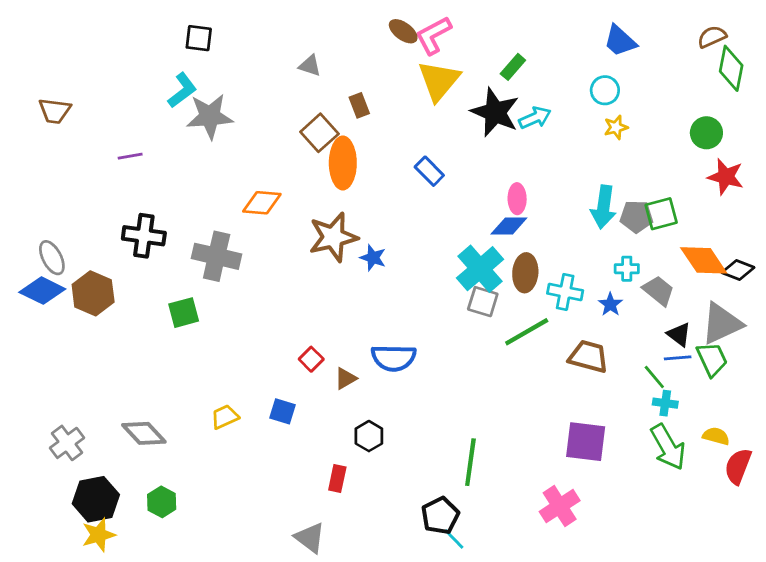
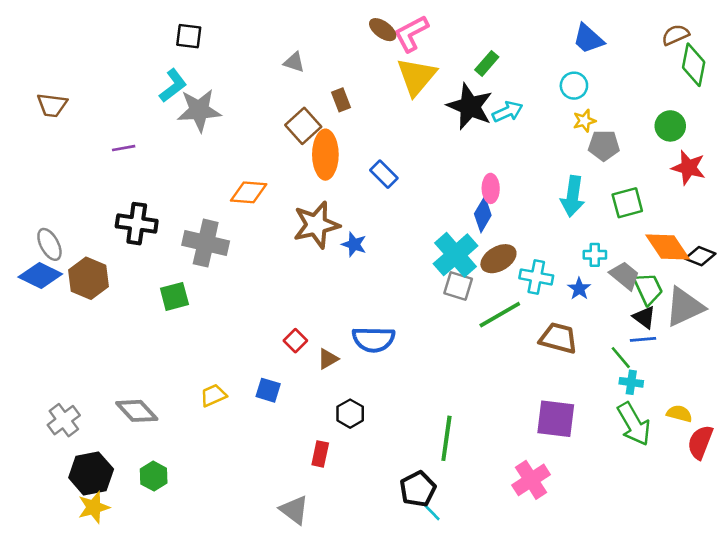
blue rectangle: (429, 171) -> (384, 174), moved
gray pentagon: (636, 217) -> (604, 145), moved
blue diamond: (509, 226) -> (483, 214), turned -60
brown ellipse: (525, 273) -> (498, 259), turned 56
green trapezoid: (712, 359) -> (648, 289), moved

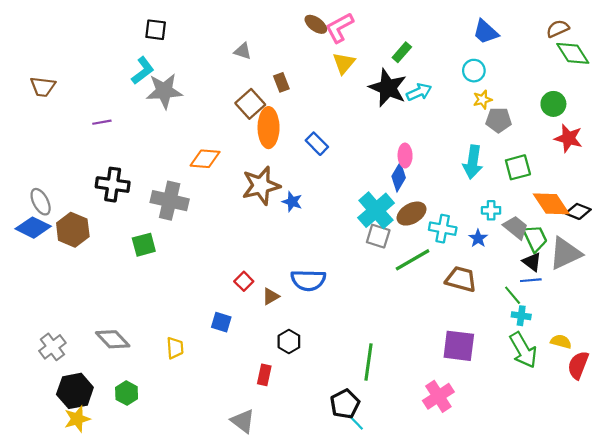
green diamond: (694, 65) -> (573, 53), turned -44
yellow triangle: (416, 76) -> (344, 63), size x0.7
yellow trapezoid: (213, 395) -> (175, 348), moved, turned 110

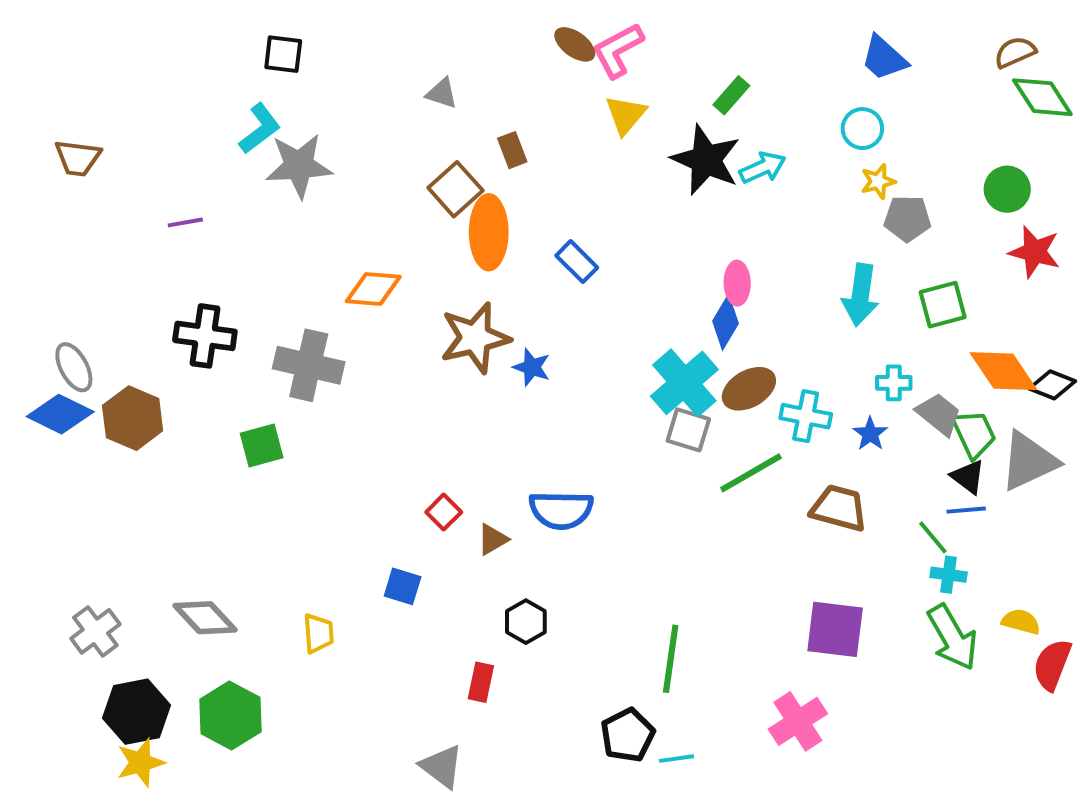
green hexagon: (127, 393) -> (230, 716), size x1.5
cyan line: (356, 422) -> (677, 759), moved, turned -54

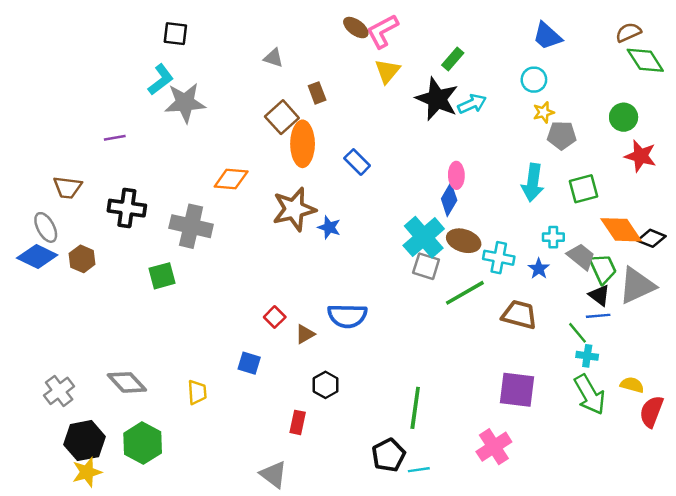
brown trapezoid: (78, 158) -> (68, 187), moved
brown ellipse: (749, 389) -> (464, 241), turned 48
brown hexagon: (133, 418) -> (82, 259), size x0.7

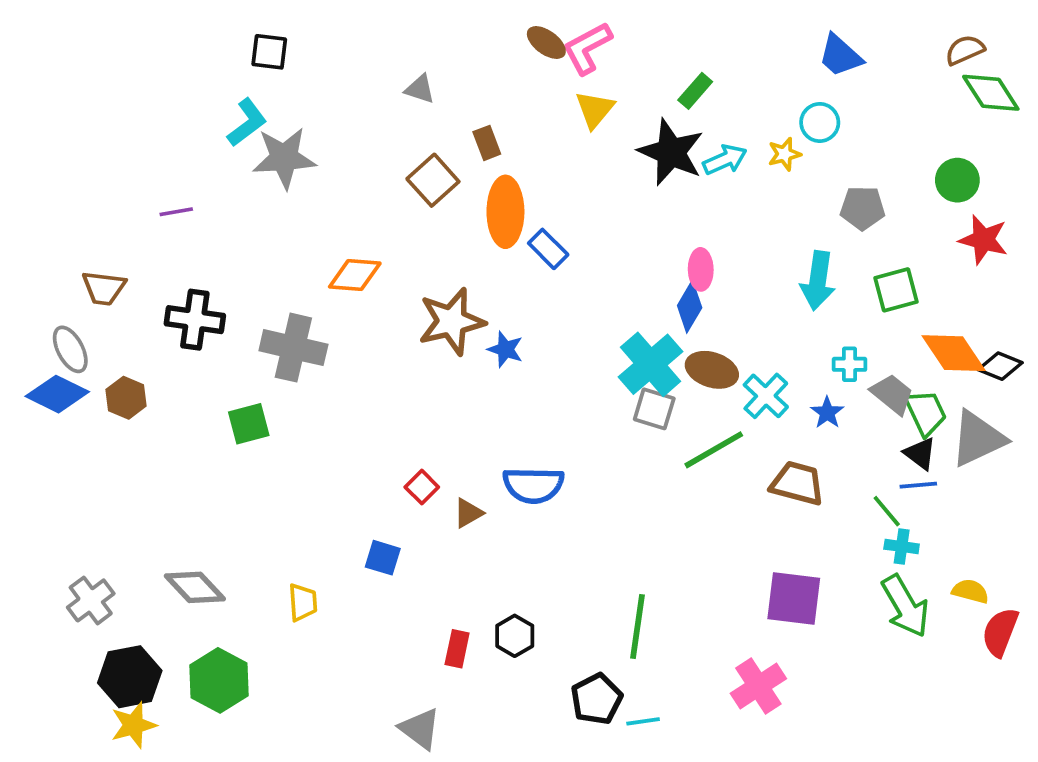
yellow star: (544, 112) -> (784, 154), moved
orange ellipse: (303, 144) -> (505, 212), moved
cyan cross: (499, 258) -> (766, 396), turned 32
black hexagon: (326, 385) -> (515, 636), moved

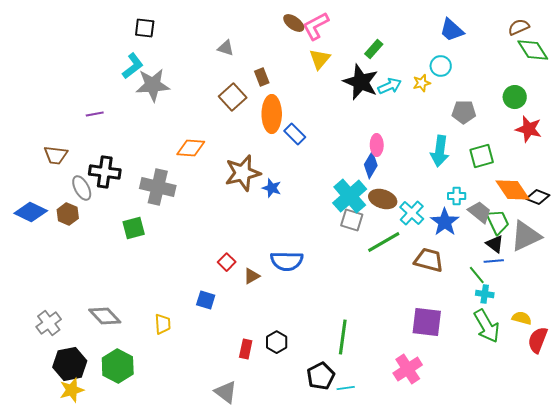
gray ellipse: (70, 349) -> (82, 188), moved
blue star: (827, 413) -> (445, 222), size x1.6

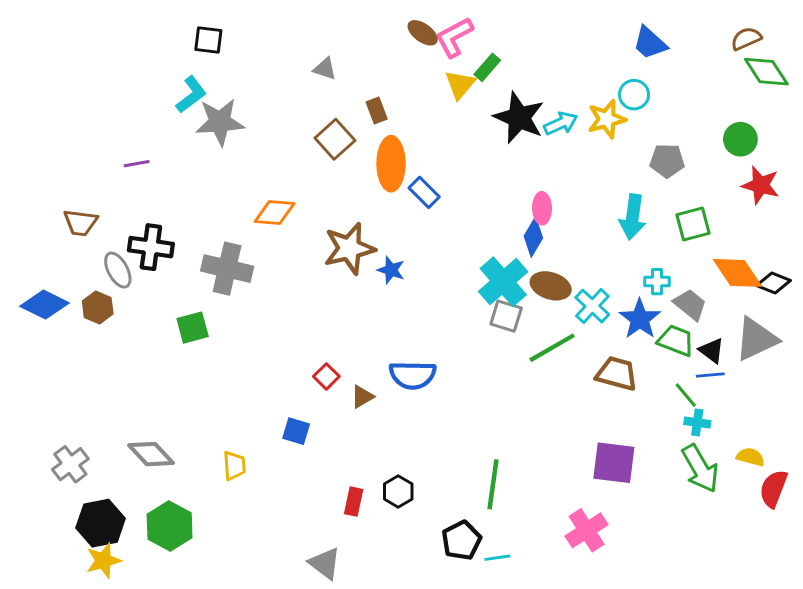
green rectangle: (374, 49) -> (487, 67), moved
yellow star: (422, 83) -> (607, 119), size x1.5
green trapezoid: (498, 222) -> (676, 341), moved, turned -44

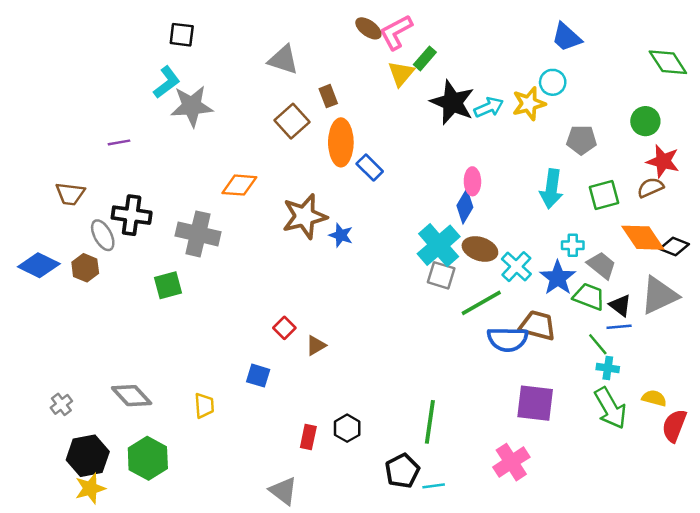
brown semicircle: (746, 39) -> (650, 188), moved
gray triangle: (325, 69) -> (283, 60), size x1.5
blue semicircle: (413, 375) -> (508, 339), moved
gray cross: (70, 464) -> (61, 404), size x0.7

